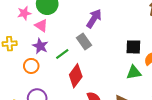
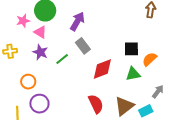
purple arrow: (94, 19) -> (77, 21), moved
orange circle: (31, 66) -> (28, 82), moved
red diamond: (76, 76) -> (102, 69), moved, turned 35

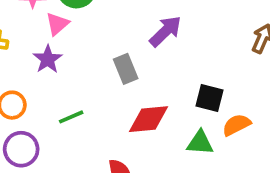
purple arrow: (77, 21) -> (165, 31), moved
pink triangle: (40, 32) -> (57, 24), turned 32
green line: (62, 59) -> (71, 117), moved

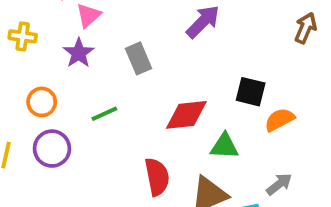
gray rectangle: (126, 69) -> (138, 58), moved
green triangle: (200, 143) -> (224, 146), moved

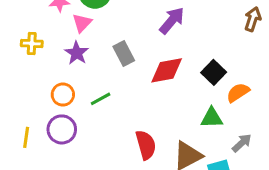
black square: (251, 92) -> (214, 72), turned 35
orange circle: (42, 102) -> (63, 95), moved
red diamond: (186, 115) -> (167, 70), moved
green triangle: (224, 146) -> (212, 118), moved

